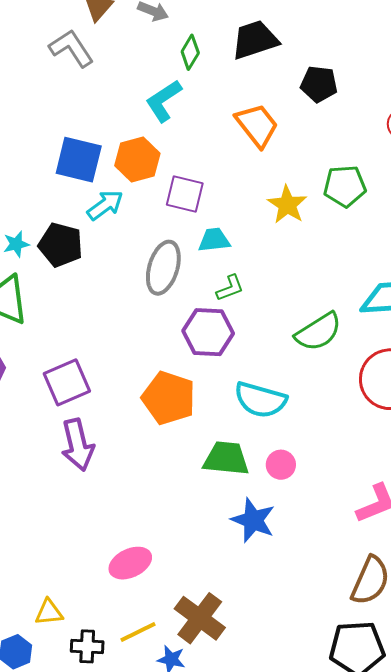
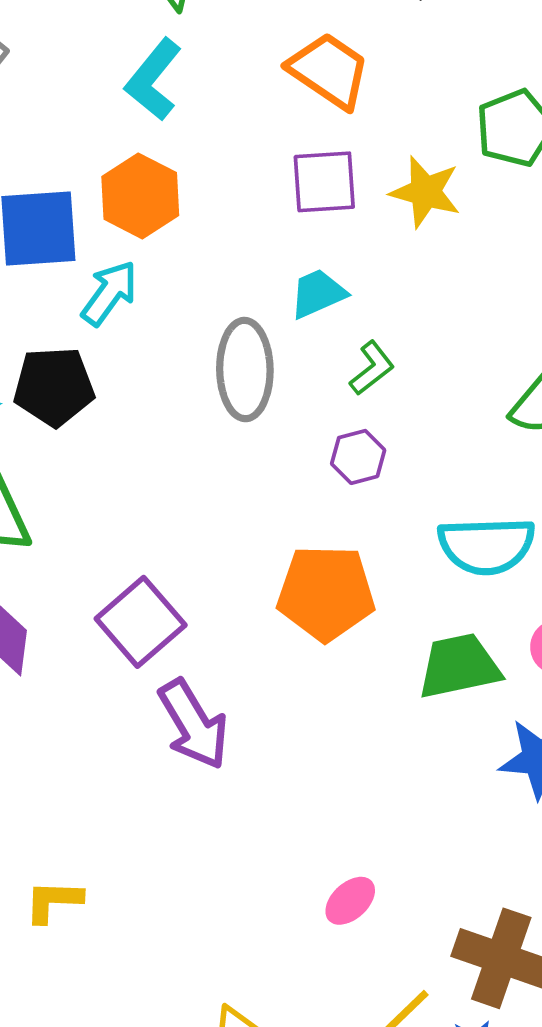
purple square: (185, 194) -> (324, 182), moved
purple hexagon: (208, 332) -> (358, 457), size x0.6
pink ellipse: (130, 563) -> (350, 901), size x0.7

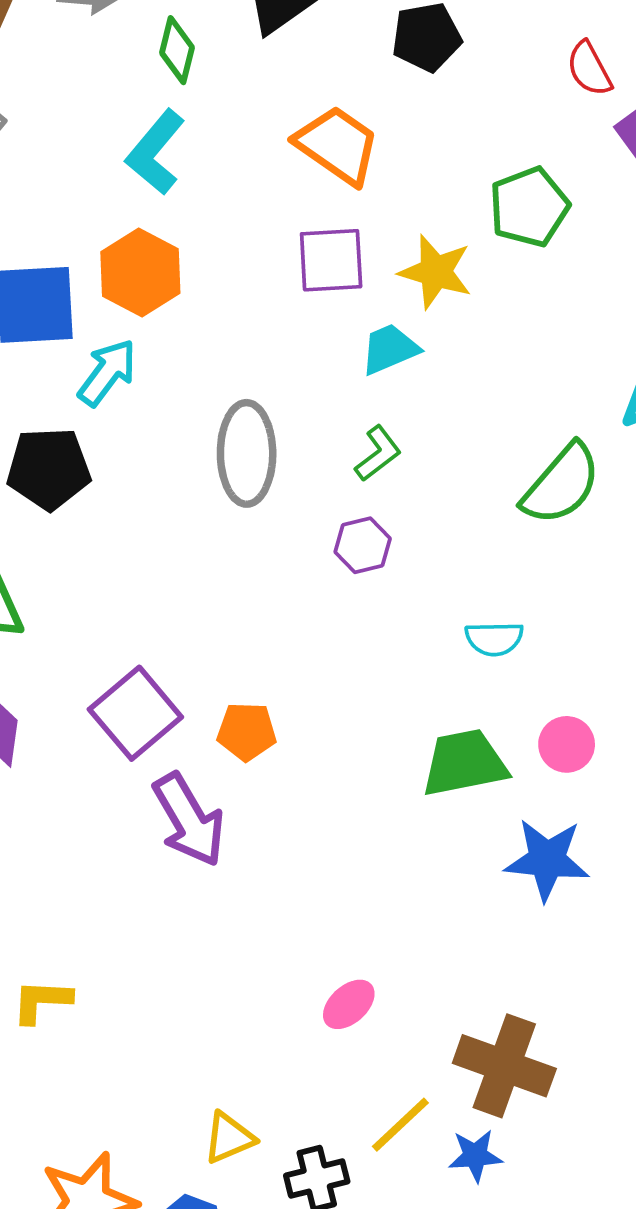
cyan trapezoid: (318, 294) -> (390, 349), moved
cyan semicircle: (486, 546) -> (494, 639), size x0.6
orange pentagon: (326, 593) -> (247, 731), moved, size x0.6

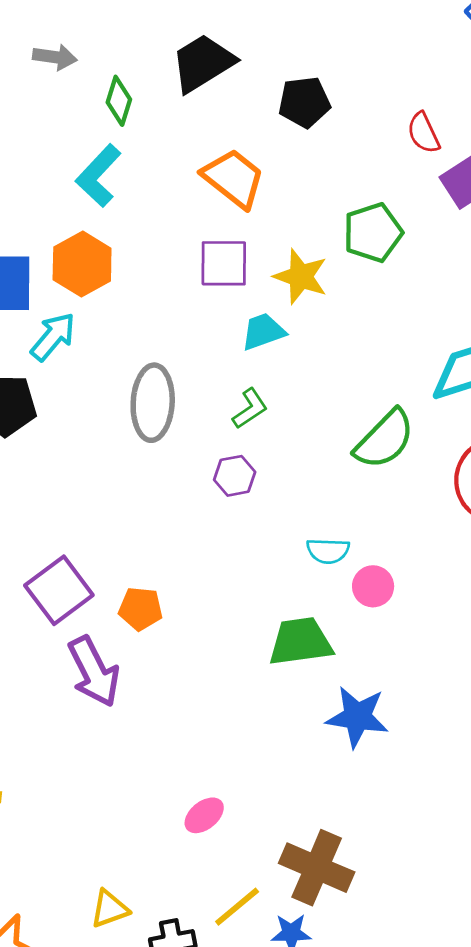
pink circle: (567, 744) -> (373, 586), moved

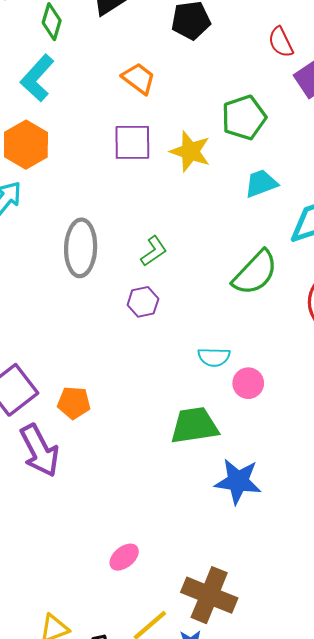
orange trapezoid: (233, 178) -> (139, 78), size x0.7
cyan trapezoid: (263, 332) -> (261, 183), moved

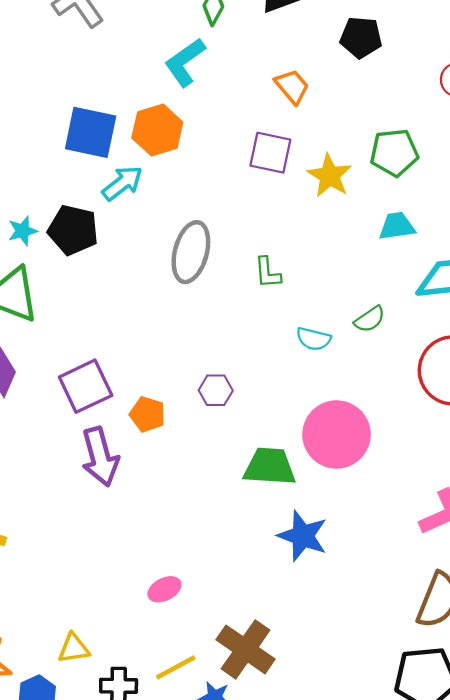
green L-shape: (154, 251) -> (268, 273), turned 108
green semicircle: (255, 273) -> (370, 319), size x0.6
purple hexagon: (143, 302) -> (216, 390), moved
cyan semicircle: (214, 357) -> (314, 339), moved
pink circle: (248, 383) -> (337, 434), size x2.0

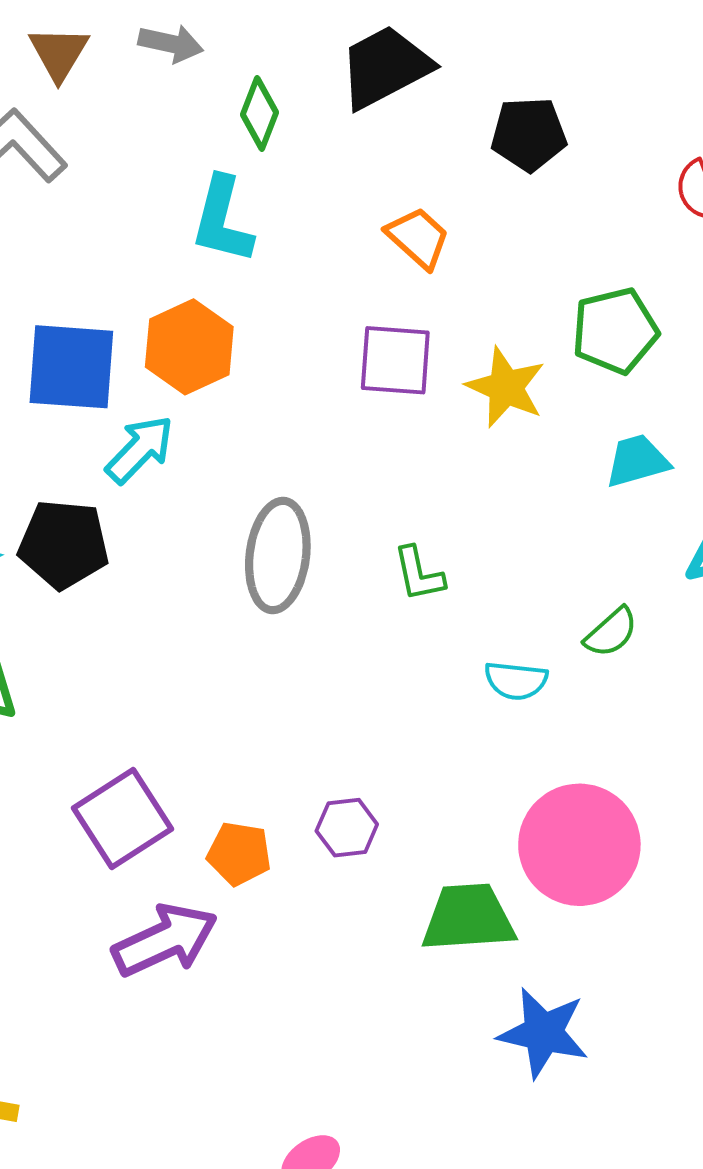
cyan L-shape: (185, 62) -> (222, 220), turned -33
purple hexagon: (216, 390) -> (347, 828), moved
purple arrow: (100, 457) -> (165, 940), turned -92

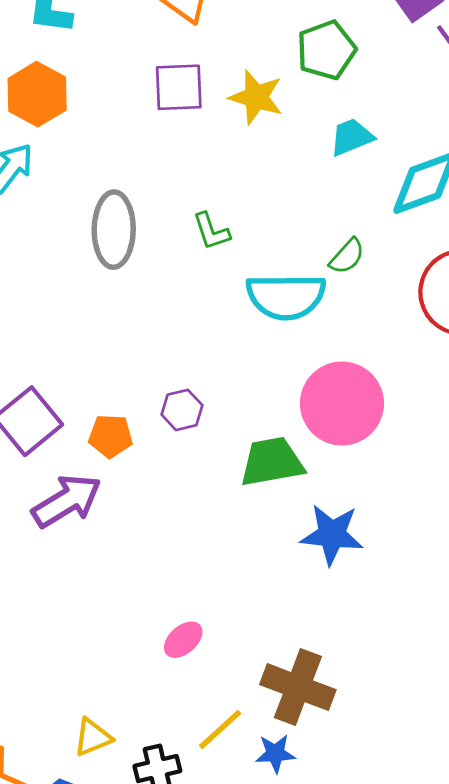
cyan semicircle: (516, 681) -> (286, 296), size x1.8

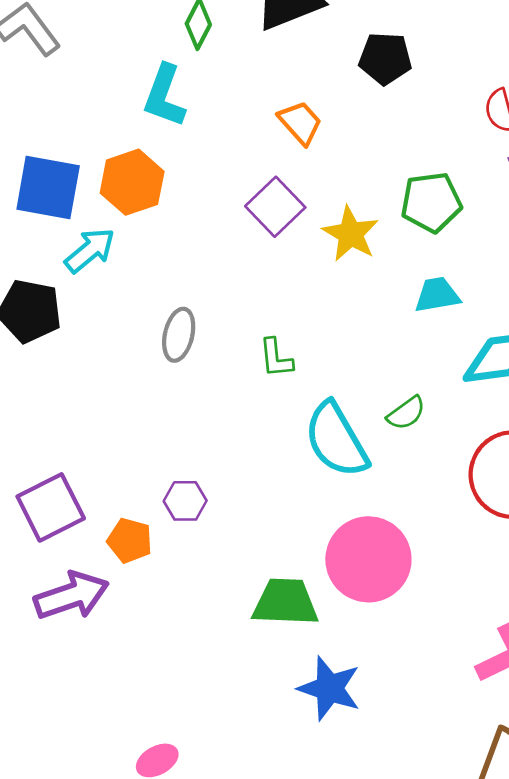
purple square: (179, 87) -> (275, 207), turned 36
gray ellipse: (114, 230) -> (179, 335), size x0.7
cyan semicircle: (286, 296) -> (336, 440), turned 48
purple hexagon: (182, 410) -> (185, 501), moved

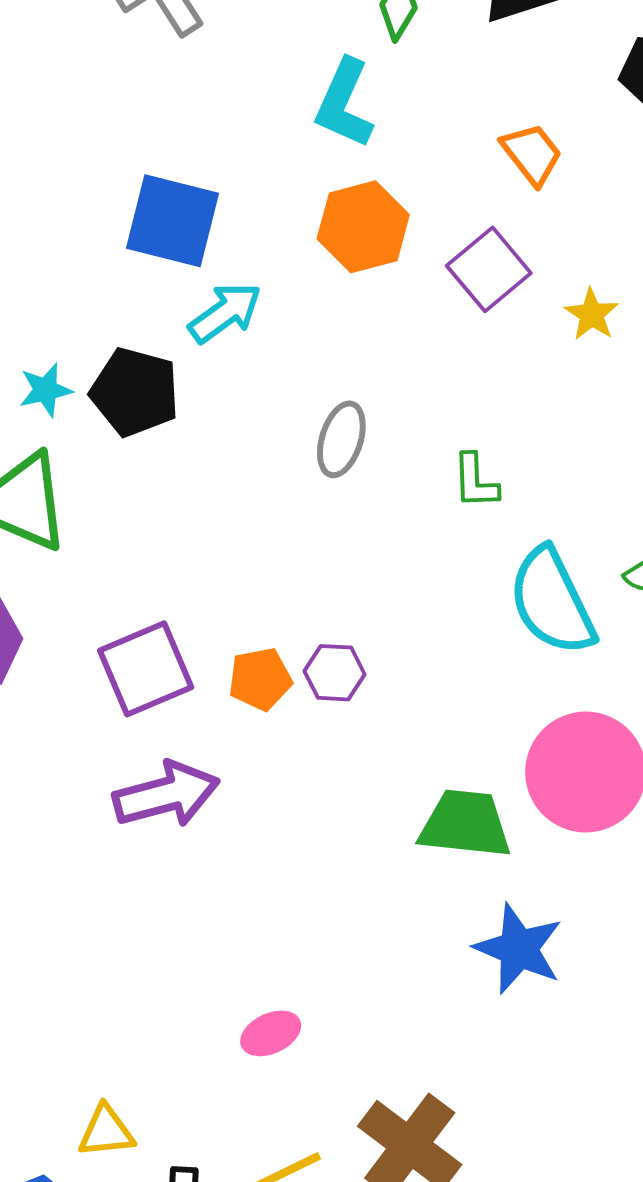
orange hexagon: (132, 182) -> (363, 227), moved
yellow star: (351, 234) -> (592, 314), size x0.7
orange pentagon: (130, 541) -> (260, 679), moved, turned -30

